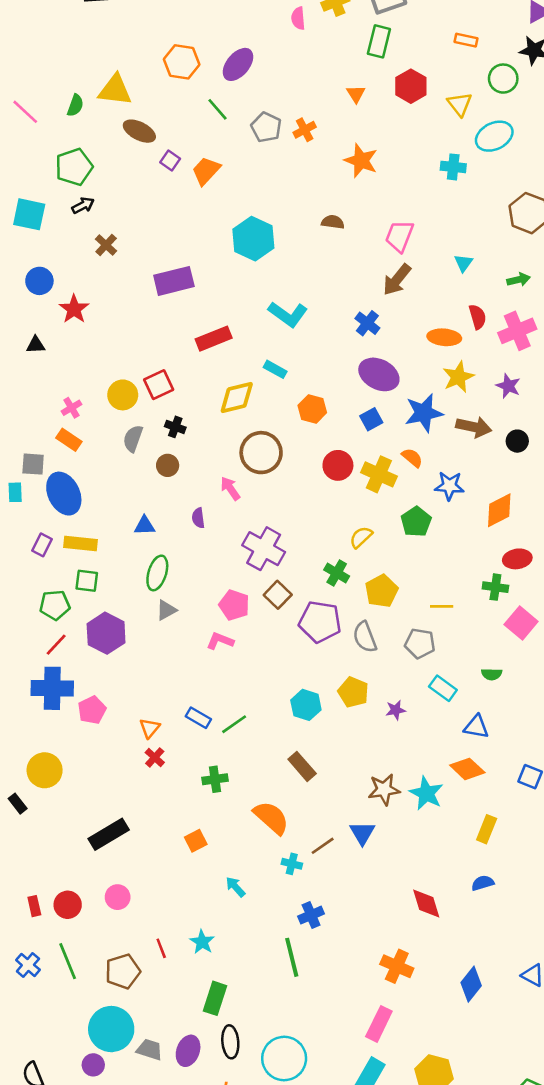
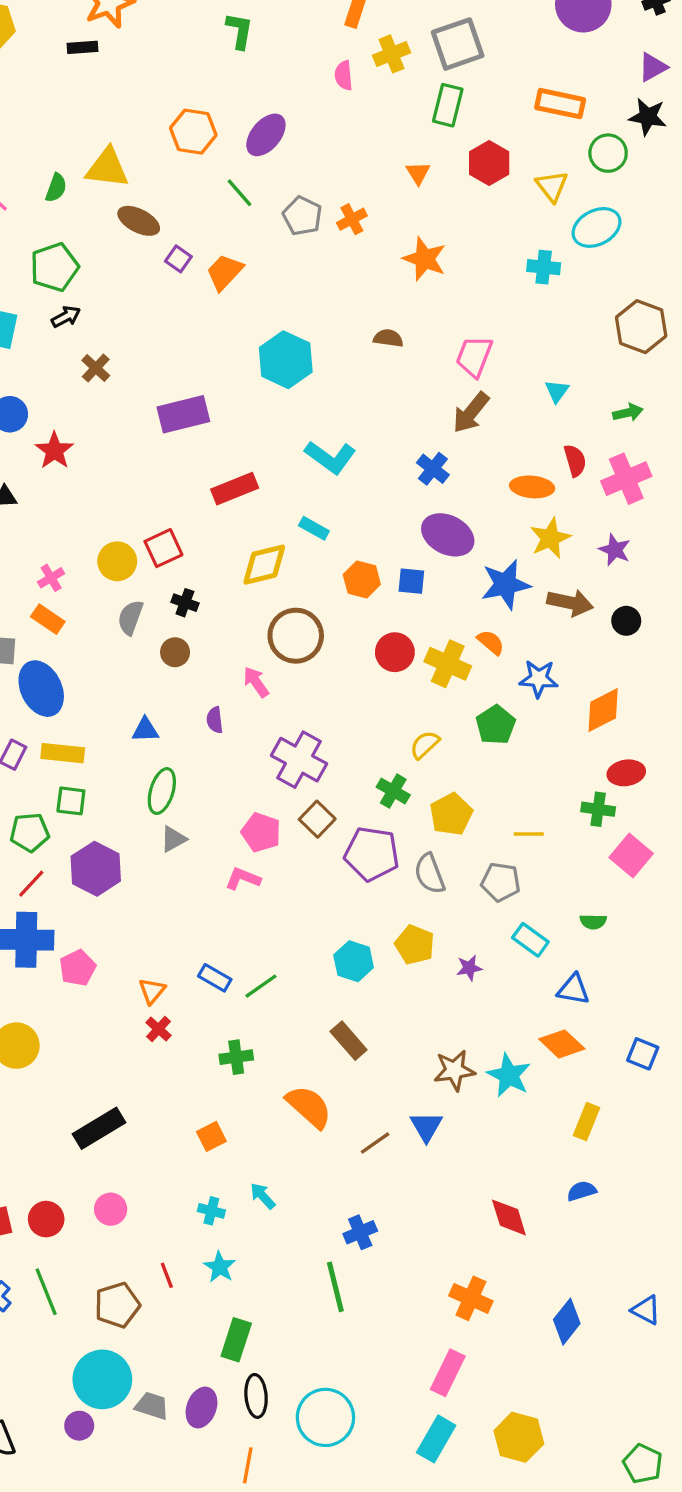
orange rectangle: (466, 40) -> (560, 104), size x1.6
blue square: (371, 419) -> (411, 581), moved, turned 35
cyan cross: (292, 864) -> (211, 1211), moved

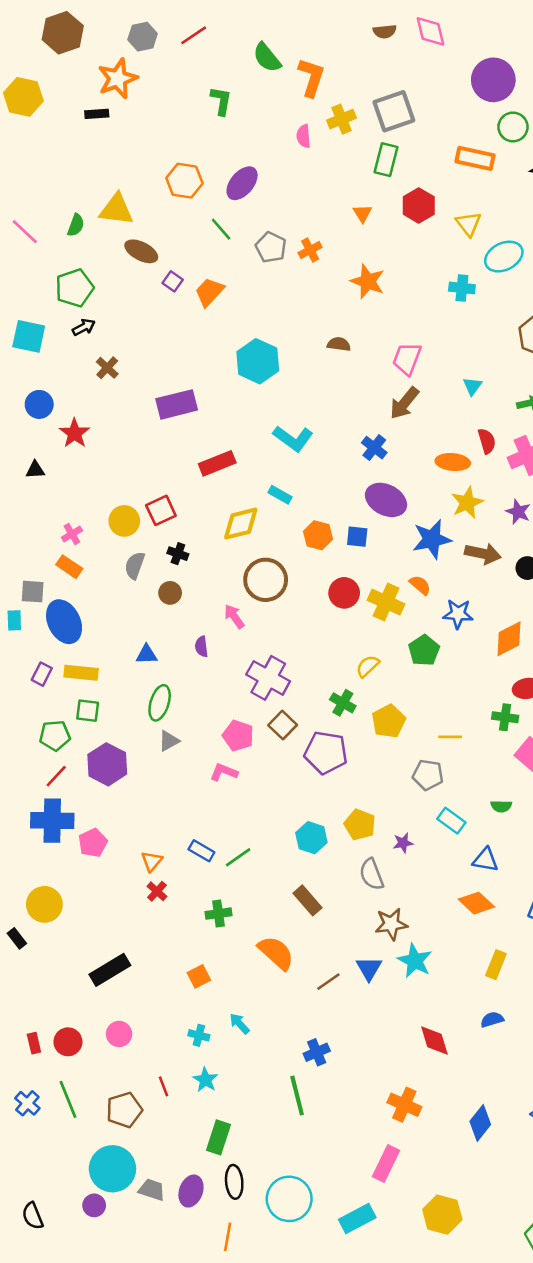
green circle: (608, 153) -> (513, 127), moved
gray semicircle: (430, 874) -> (372, 874), moved
cyan star: (509, 1075) -> (415, 961), moved
cyan rectangle: (436, 1439) -> (357, 1218), moved, turned 32

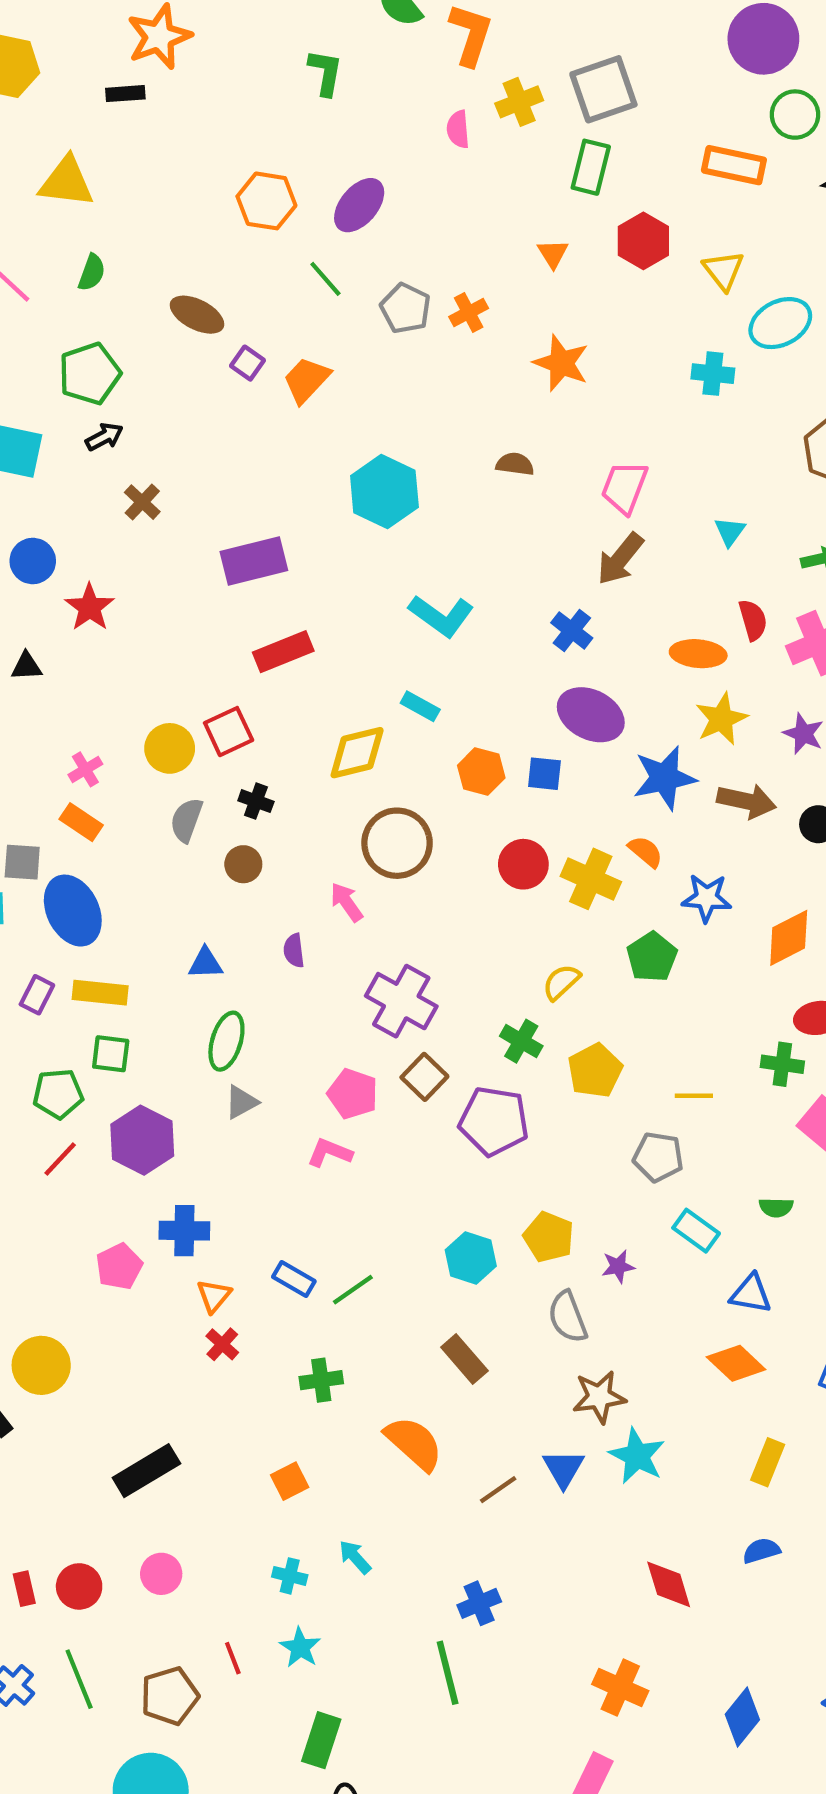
yellow triangle: (116, 209) -> (66, 182), moved
red rectangle: (217, 463) -> (283, 652), moved
blue cross: (52, 821) -> (184, 1231), moved, size x0.7

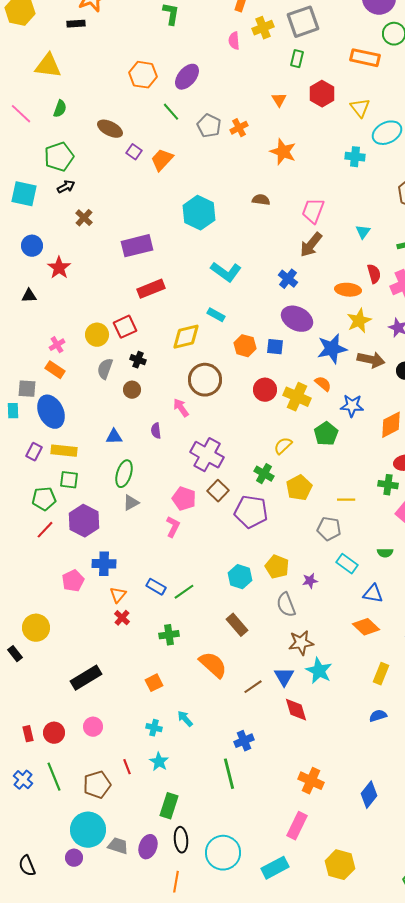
green rectangle: (591, 167) -> (297, 59), size x0.7
pink L-shape: (330, 1153) -> (173, 527), turned 95
red diamond: (669, 1584) -> (296, 710), moved

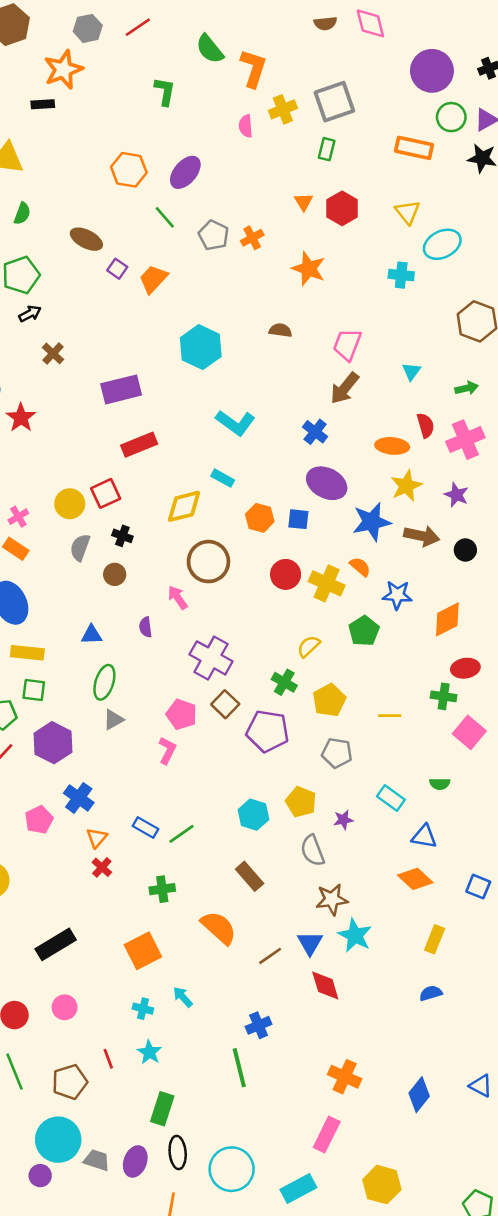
red hexagon: (322, 94) -> (342, 208), moved
gray pentagon: (329, 529) -> (337, 753), moved
blue cross: (104, 564) -> (79, 798), turned 35
orange square: (154, 683) -> (143, 951), size x1.6

